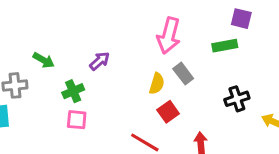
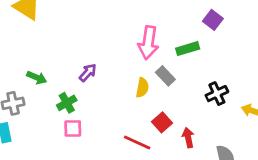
purple square: (241, 19) -> (213, 20), turned 30
green rectangle: (225, 46) -> (188, 49), moved
red square: (168, 112) -> (162, 122), moved

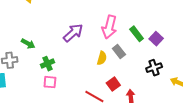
purple square: (213, 20) -> (156, 39), moved
green rectangle: (188, 49) -> (137, 34), turned 63
purple arrow: (88, 73) -> (73, 33), moved, size x1.5

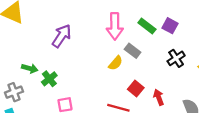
purple arrow: (73, 33) -> (62, 36), moved
yellow semicircle: (102, 58) -> (116, 63), turned 40
green cross: (48, 64) -> (49, 79), moved

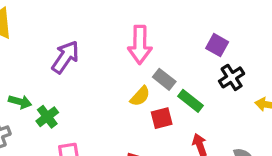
green rectangle: (147, 26) -> (190, 101), moved
black cross: (176, 58) -> (232, 77), moved
red square: (136, 88) -> (162, 118), moved, turned 35

